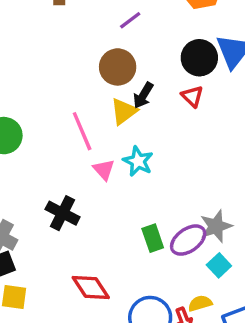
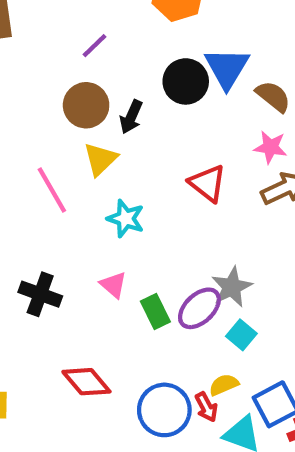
black arrow: (143, 95) -> (131, 117), moved
red triangle: (192, 96) -> (208, 183), moved, size x1.4
pink triangle: (104, 170) -> (113, 285), moved

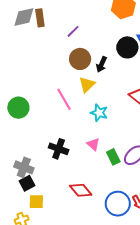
purple line: (95, 46) -> (73, 31), moved

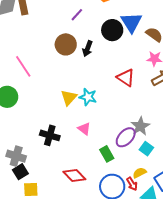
purple line: (73, 31) -> (77, 15), moved
yellow triangle: (87, 85) -> (69, 98), moved
pink line: (64, 99) -> (23, 66), moved
green rectangle: (113, 157) -> (107, 154), moved

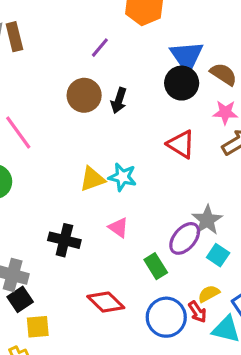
black circle: (112, 30) -> (182, 83), moved
yellow triangle: (69, 98) -> (92, 179), turned 30

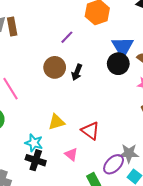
red triangle: (181, 144) -> (90, 131), moved
cyan star: (122, 177) -> (34, 143), moved
gray star: (207, 220) -> (129, 153), turned 30

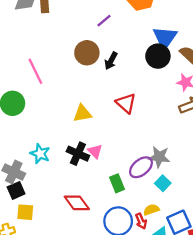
red triangle: (90, 131) -> (126, 103), moved
cyan star: (34, 143) -> (40, 154), moved
black cross: (36, 160) -> (78, 154), moved

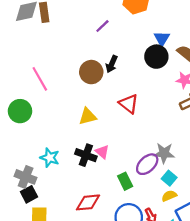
blue triangle: (165, 38) -> (162, 39), size x0.7
brown circle: (87, 53) -> (91, 72), moved
red diamond: (77, 203) -> (88, 202), turned -55
yellow semicircle: (151, 210) -> (169, 196), moved

